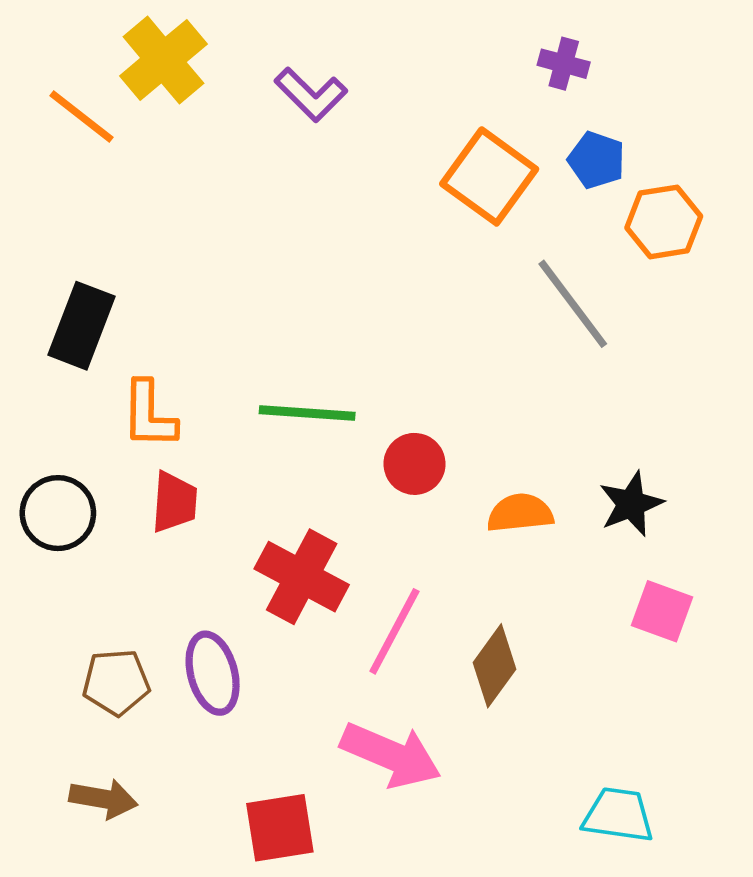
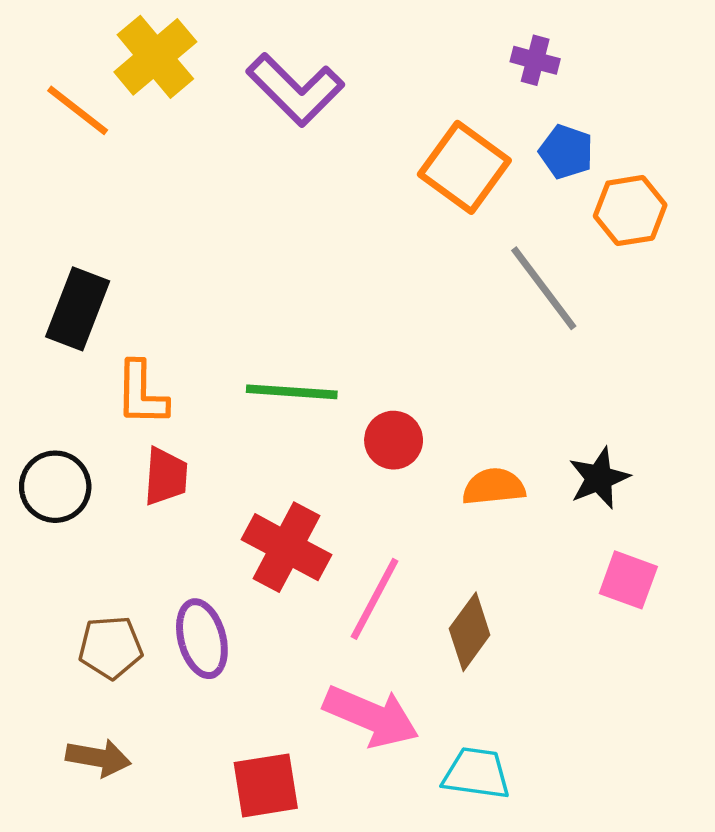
purple L-shape: (311, 95) -> (295, 90), size x1.4
cyan trapezoid: (618, 815) -> (476, 773), moved

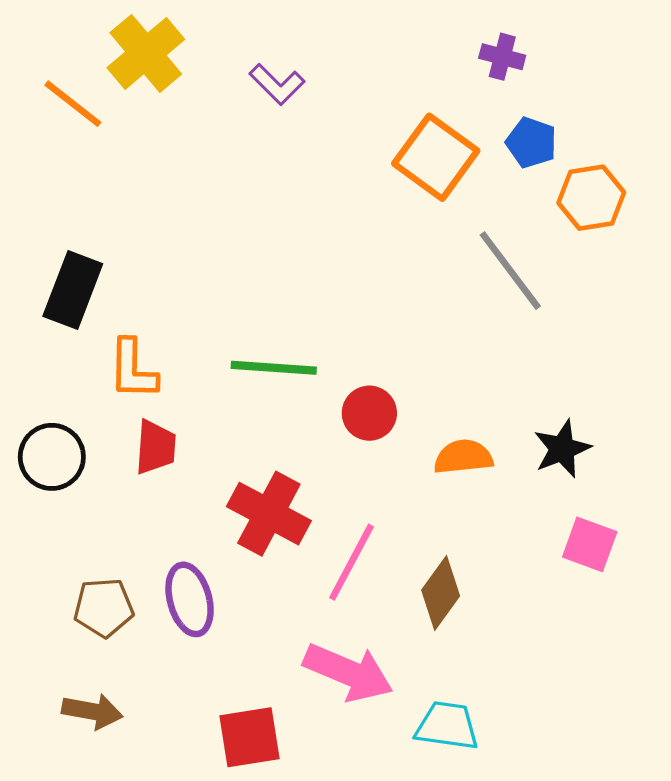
purple L-shape: (295, 90) -> (277, 84), size x0.6

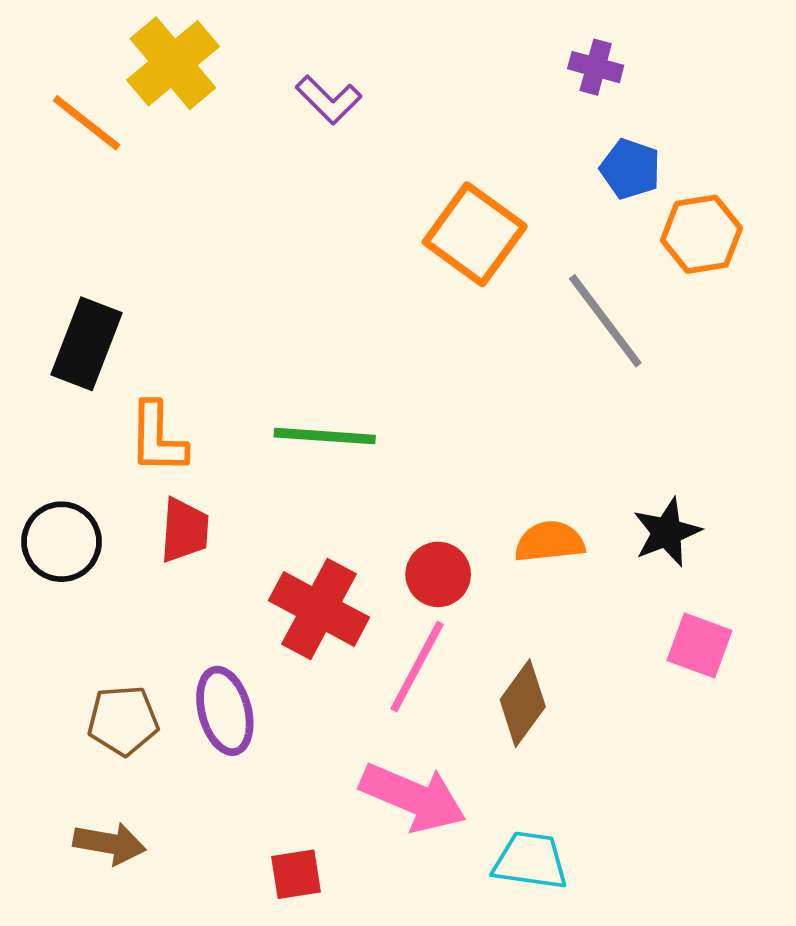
orange square: (436, 157) -> (475, 234), moved
red circle: (369, 413) -> (438, 574), moved
red square: (249, 737) -> (296, 874), size x0.7

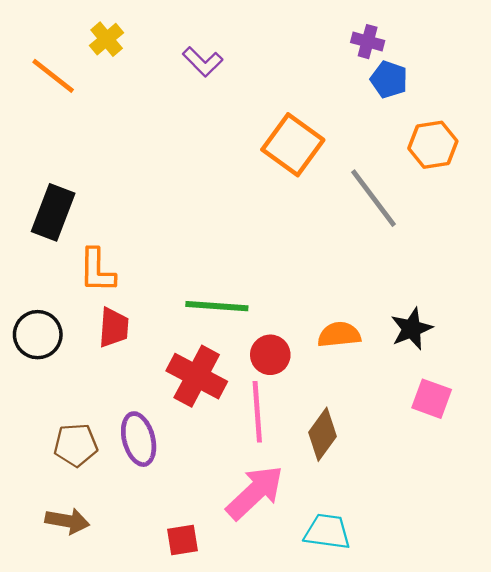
yellow cross: (173, 63) -> (107, 39), size x0.6
blue pentagon: (630, 169) -> (389, 79), moved
green line: (325, 436) -> (217, 306), moved
pink line: (417, 667) -> (257, 412), turned -32
pink arrow: (413, 797) -> (255, 492), turned -66

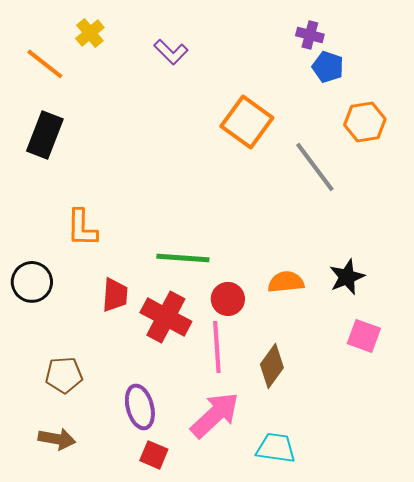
black rectangle: (53, 212) -> (45, 135), moved
red trapezoid: (114, 327) -> (115, 295), moved
purple ellipse: (139, 439) -> (140, 407), moved
red square: (182, 540) -> (154, 455), turned 32

